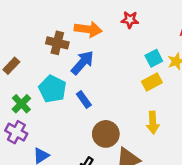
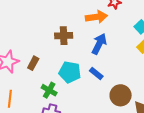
orange arrow: (88, 29) -> (96, 17), moved
blue arrow: (82, 63) -> (99, 44), moved

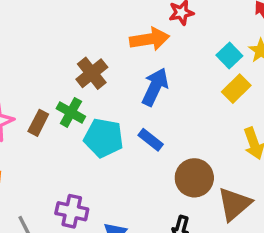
brown cross: (64, 36) -> (92, 73), turned -36
green cross: (49, 90) -> (71, 112), moved

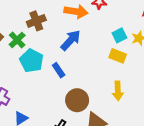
yellow rectangle: (236, 89) -> (118, 56), turned 49

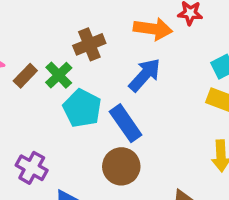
blue rectangle: (59, 70) -> (126, 123), size x1.5
brown circle: (77, 100) -> (121, 166), moved

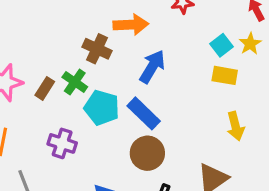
orange arrow: (153, 29) -> (131, 25), moved
brown cross: (89, 44) -> (97, 49), turned -32
purple cross: (32, 168) -> (62, 143), moved

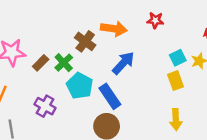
yellow rectangle: (225, 75) -> (176, 81), turned 48

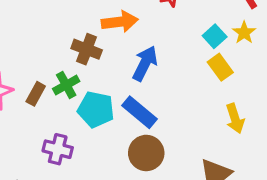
green cross: (64, 63) -> (66, 85), turned 30

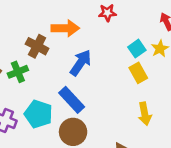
cyan pentagon: (96, 109) -> (38, 114), moved

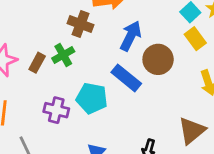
brown circle: (73, 132) -> (158, 59), moved

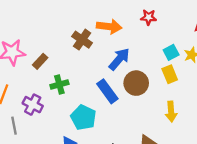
green cross: (63, 55) -> (59, 85), moved
cyan pentagon: (92, 98) -> (83, 117), moved
purple cross: (56, 110) -> (33, 105), moved

